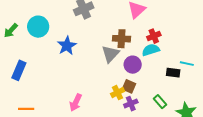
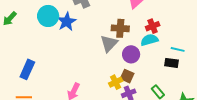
cyan circle: (38, 27) -> (48, 16), moved
blue star: (67, 46) -> (67, 22), moved
cyan line: (187, 64) -> (178, 49), moved
blue rectangle: (19, 70) -> (27, 69), moved

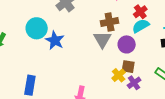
blue star: (67, 22) -> (55, 40), moved

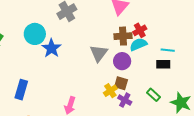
brown cross: (110, 22) -> (123, 36), moved
purple cross: (134, 83) -> (125, 100), turned -32

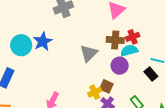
cyan circle: (35, 34) -> (21, 45), moved
purple circle: (122, 61) -> (120, 66), moved
black rectangle: (163, 64) -> (151, 74), turned 40

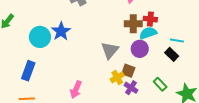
red cross: (133, 37) -> (150, 19), turned 32
gray triangle: (89, 53) -> (110, 50), moved

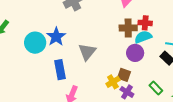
gray triangle: (110, 50) -> (87, 52), moved
blue rectangle: (28, 71) -> (60, 70), moved, turned -30

